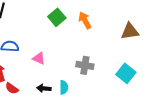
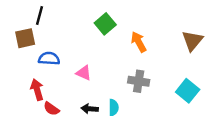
orange arrow: (85, 20) -> (139, 42), moved
brown triangle: (130, 31) -> (192, 41), turned -42

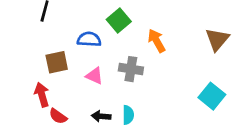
brown square: (25, 38) -> (57, 62), moved
blue semicircle: (49, 59) -> (89, 39), moved
gray cross: (139, 81) -> (131, 69), moved

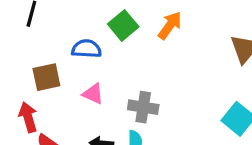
orange arrow: (157, 41) -> (170, 25), moved, turned 65
gray cross: (131, 69) -> (143, 107), moved

